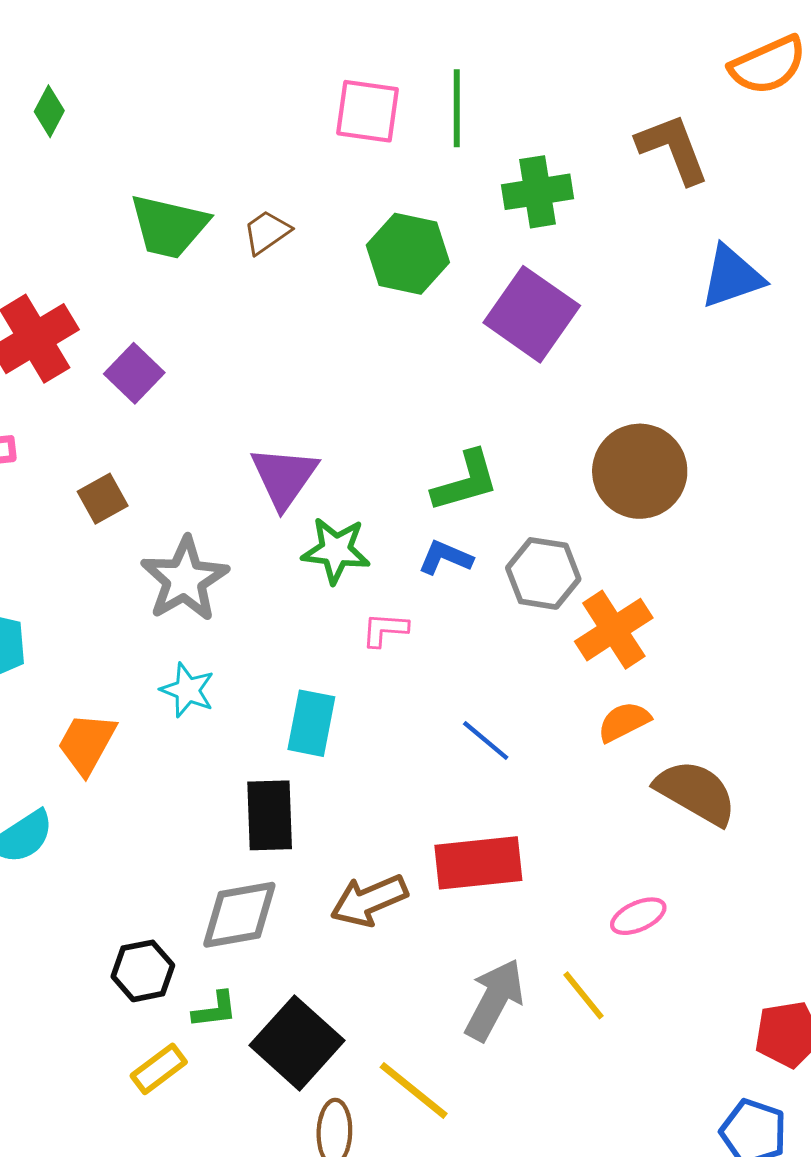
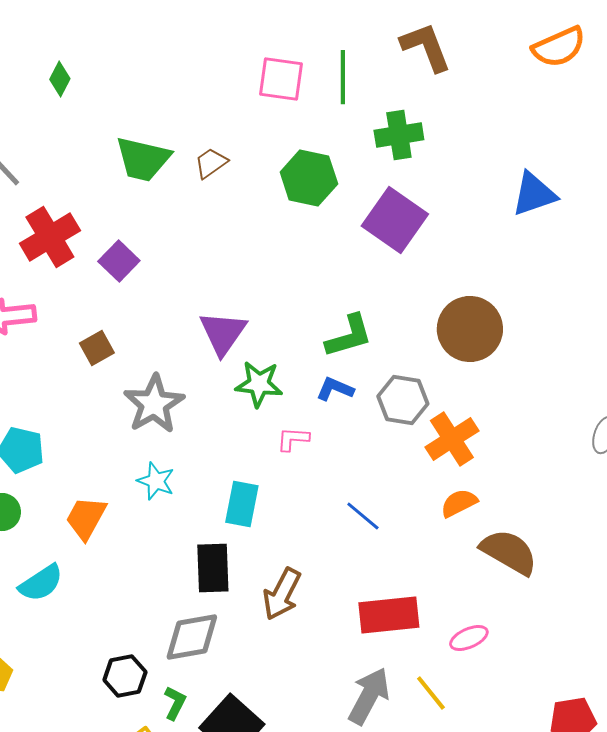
brown L-shape: (673, 149) -> (426, 47), moved
red rectangle: (478, 863) -> (389, 615), moved
brown arrow: (369, 900) -> (282, 594), moved, turned -40
green L-shape: (215, 1010) -> (175, 703), turned -56

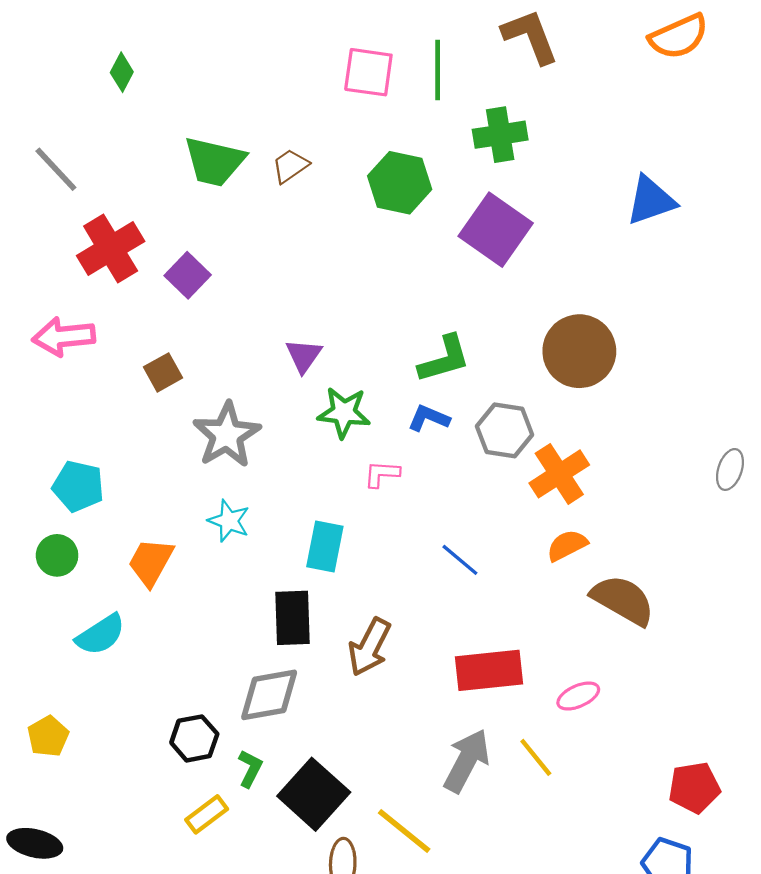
purple triangle: (223, 333) -> (304, 356), size x0.7

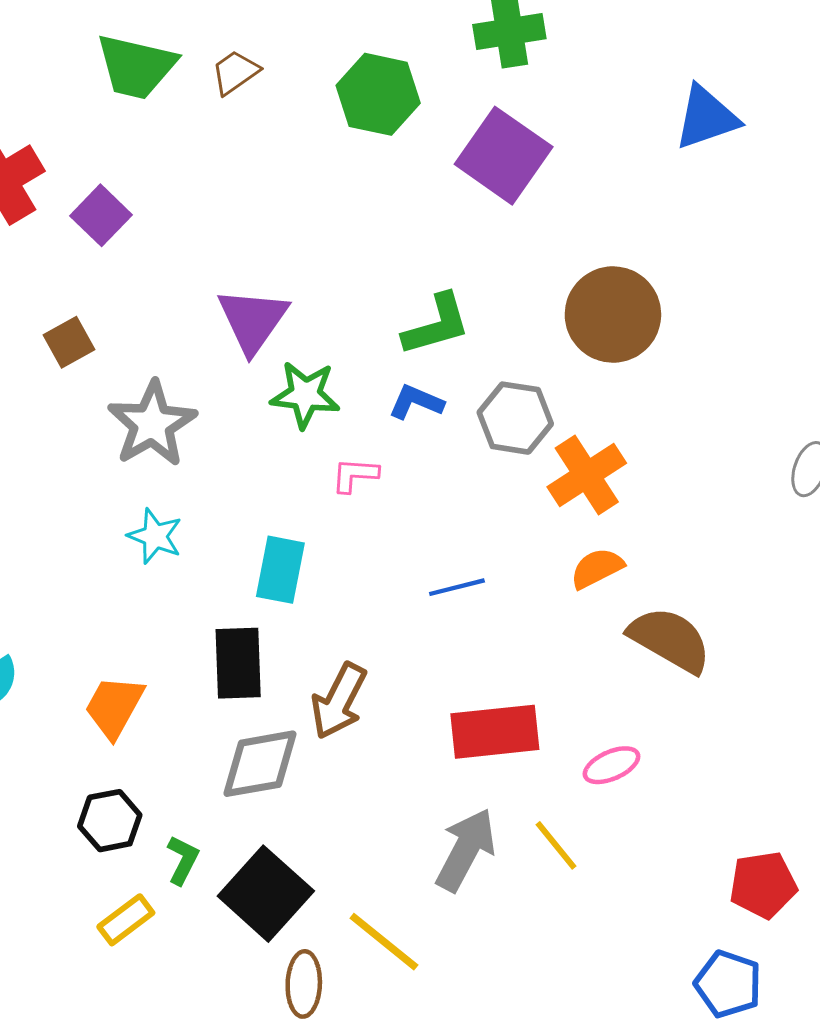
purple triangle: (304, 356) -> (253, 320), size x1.5
blue line: (460, 560) -> (457, 587), turned -54
orange trapezoid: (151, 562) -> (114, 707), moved
gray diamond: (269, 695) -> (260, 764), moved

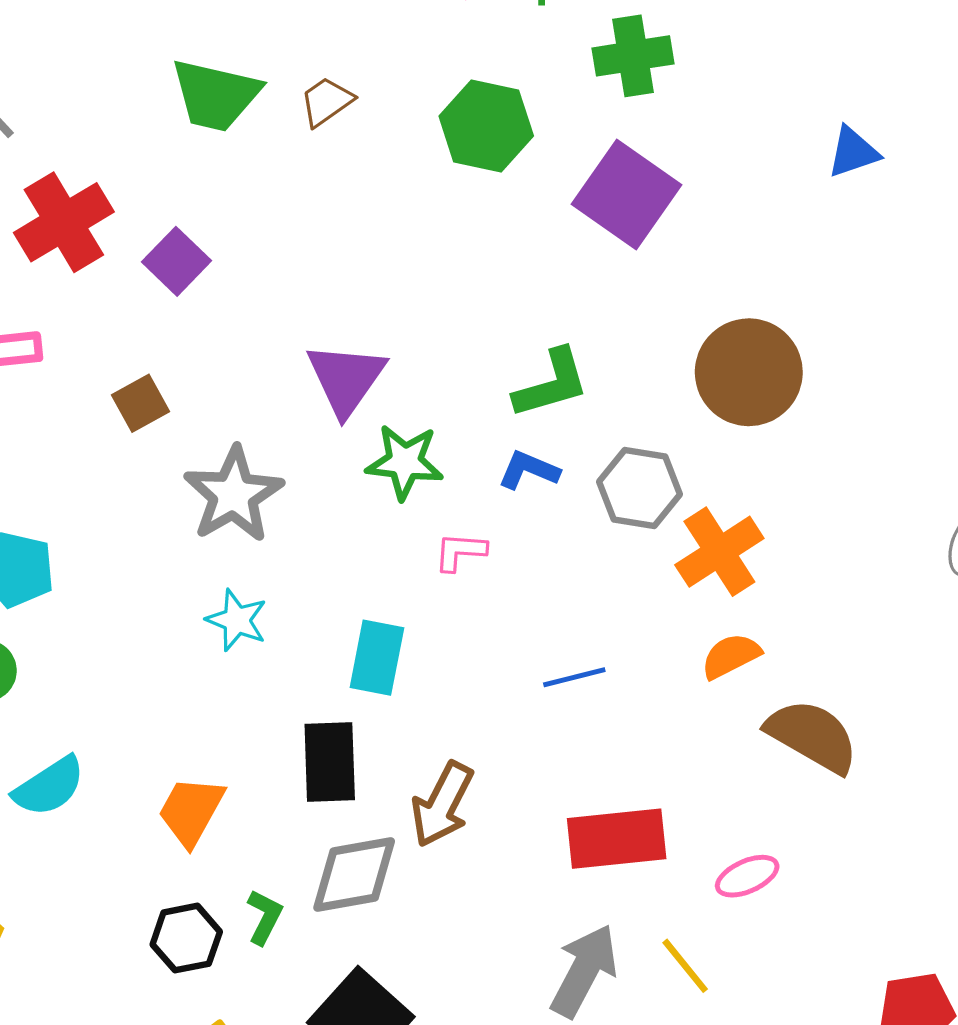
blue triangle: (706, 118) -> (853, 152), size x0.7
green L-shape: (183, 860) -> (264, 917), moved

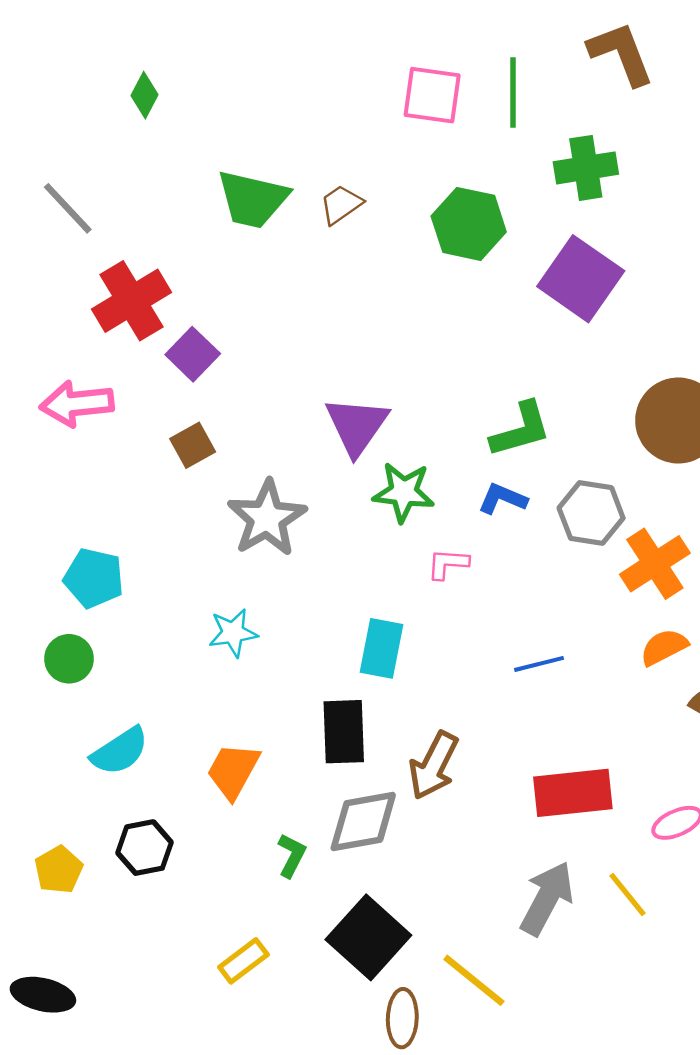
purple square: (176, 261) -> (193, 354), moved
cyan star: (237, 620) -> (233, 633), moved, turned -30
black hexagon: (186, 938) -> (145, 848), moved

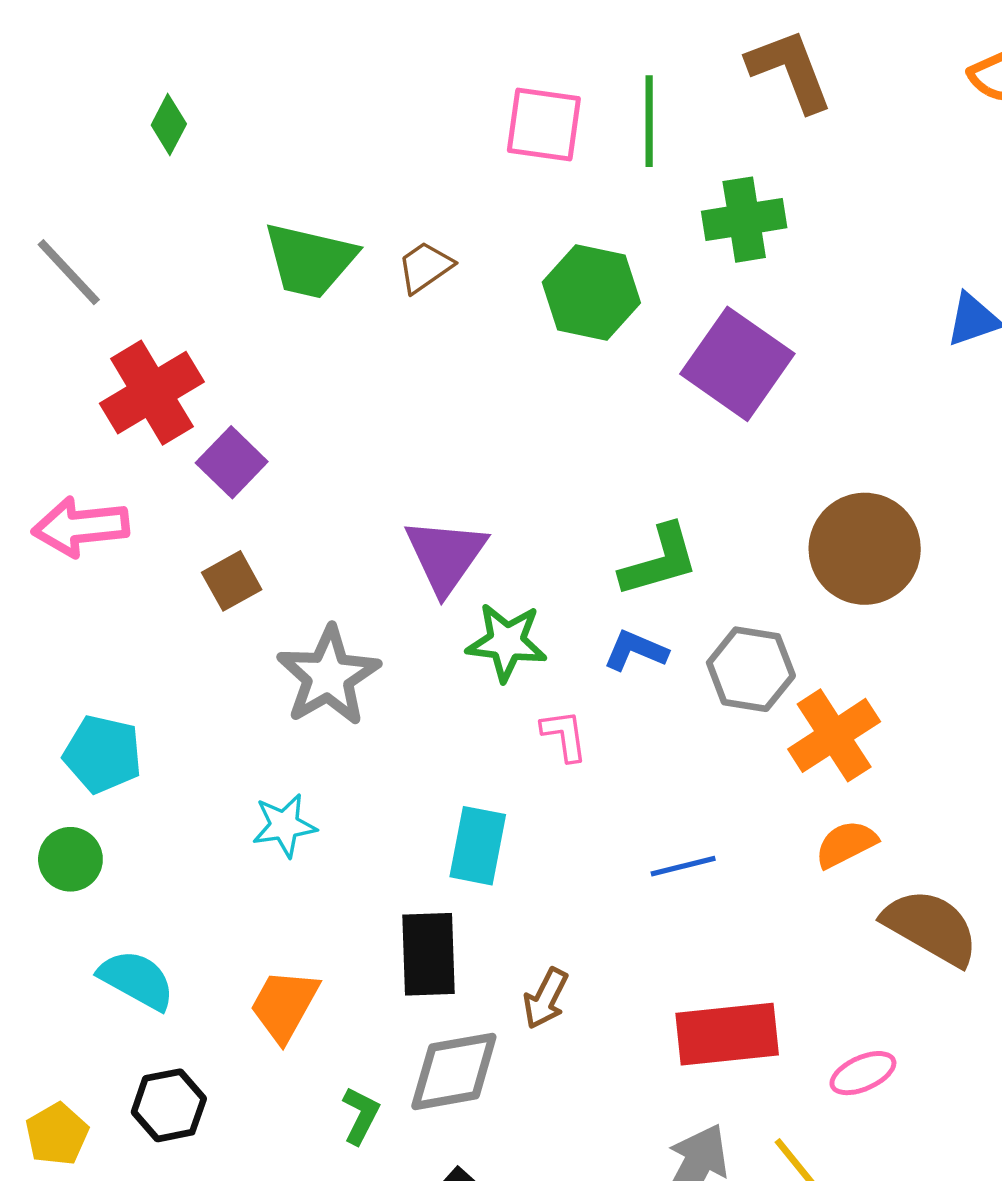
pink L-shape: (448, 564) -> (564, 735), turned 78
cyan semicircle: (120, 751) -> (137, 980), turned -118
brown arrow: (434, 766) -> (546, 998), size x0.7

